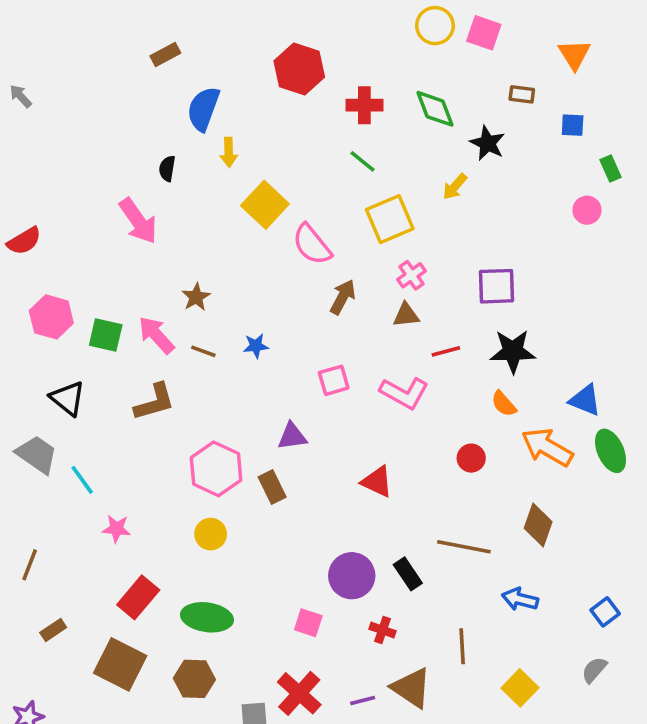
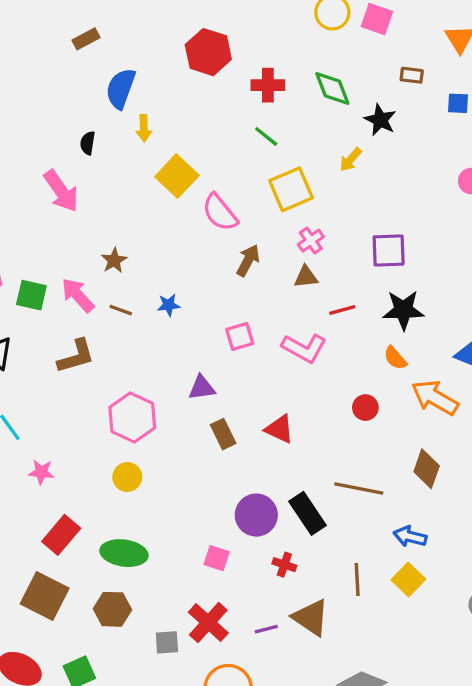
brown rectangle: (272, 487) -> (223, 434), moved
black rectangle: (408, 574) -> (308, 513), size x1.4
yellow square: (520, 688) -> (408, 580), moved

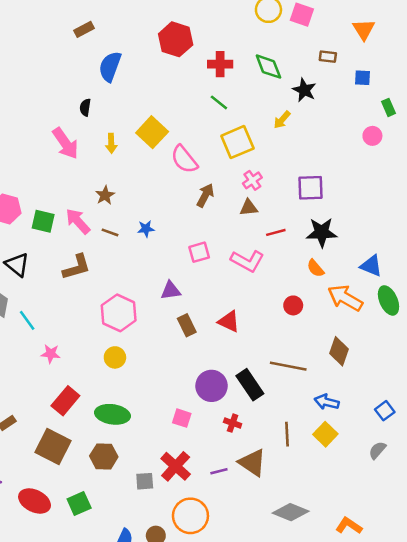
yellow arrow: (144, 128) -> (111, 143), moved

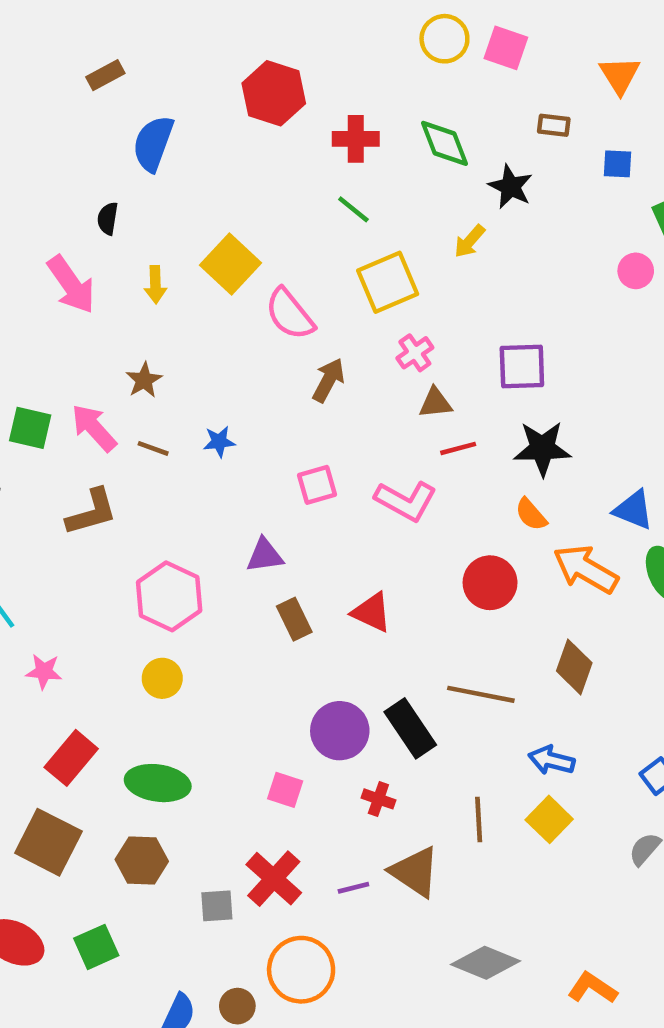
brown triangle: (249, 208) -> (435, 403), moved
red circle: (293, 305) -> (490, 583), size x1.5

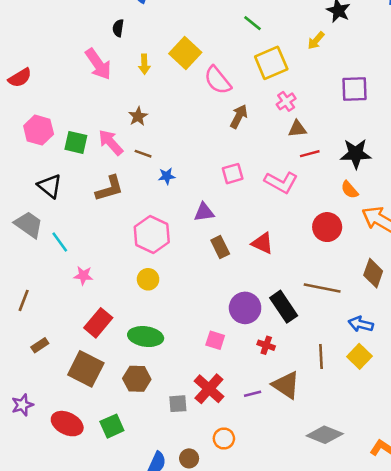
purple square: (522, 366) -> (355, 89), moved
blue star: (219, 442) -> (167, 176), moved
orange circle: (301, 970) -> (224, 439), size x0.6

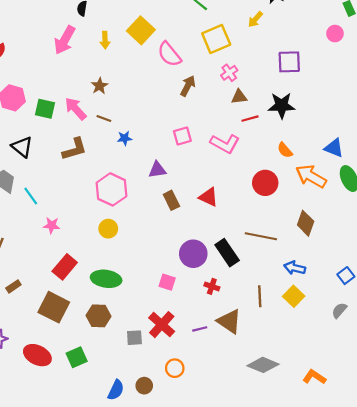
pink arrow: (98, 64) -> (65, 40), turned 64
black star: (356, 154) -> (282, 105), moved

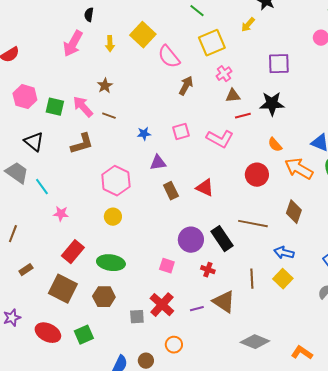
blue star: (125, 138) -> (144, 134), moved

